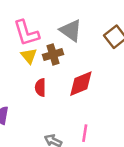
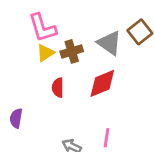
gray triangle: (71, 30) -> (109, 43), moved
yellow triangle: (29, 56) -> (45, 53), turned 36

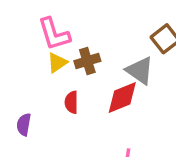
gray triangle: (109, 43) -> (140, 71), moved
purple semicircle: (16, 118) -> (24, 125), moved

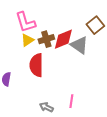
red diamond: (122, 98) -> (63, 39), moved
red semicircle: (71, 102) -> (36, 65), size x1.6

